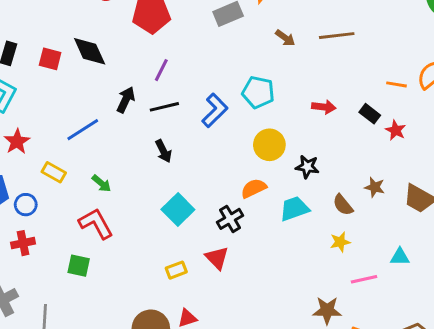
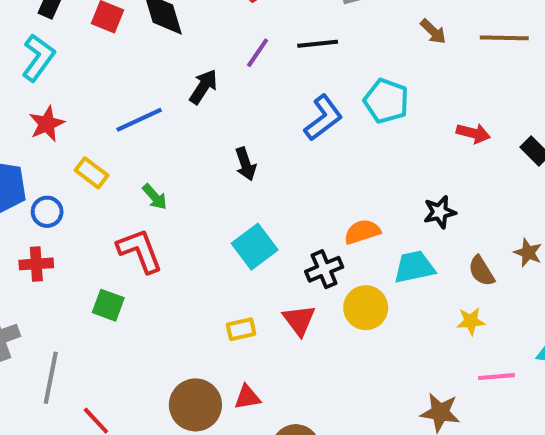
black line: (164, 107) -> (318, 44), moved
yellow circle: (269, 145) -> (366, 308), moved
black star: (307, 167) -> (440, 212), turned -30

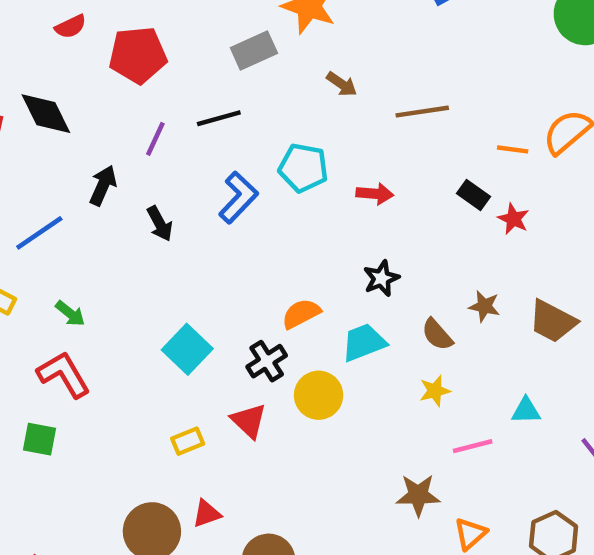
brown line: (504, 38) -> (422, 112), moved
red arrow: (473, 133) -> (375, 194), moved
black arrow: (246, 164) -> (160, 224), moved

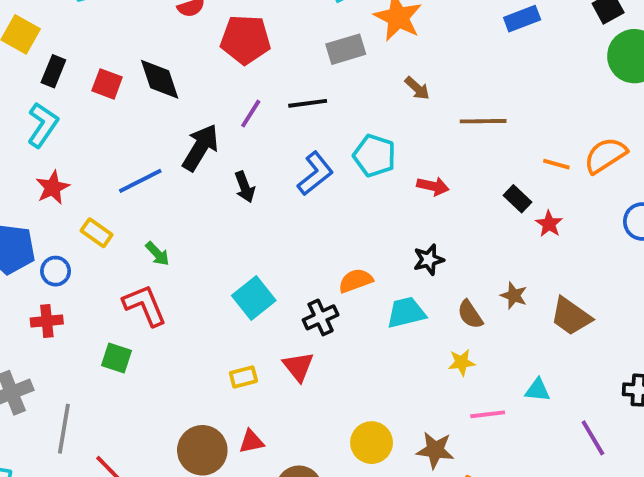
black arrow: (103, 185) -> (200, 148), size x1.4
yellow circle: (319, 395) -> (372, 443), moved

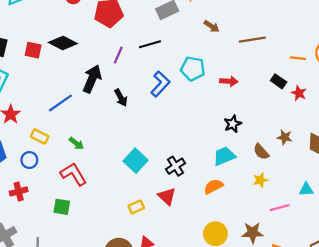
black diamond: (160, 79) -> (63, 43), turned -36
blue circle: (56, 271) -> (29, 160), moved
orange semicircle: (356, 281) -> (213, 186), moved

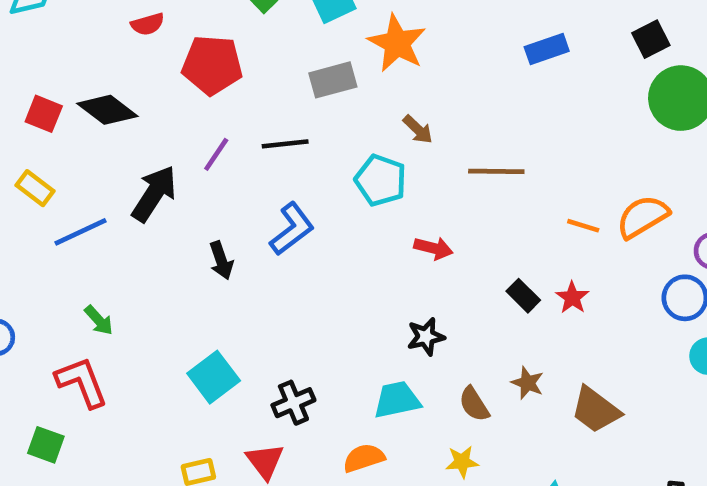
cyan pentagon: (193, 69) -> (381, 180), moved
black rectangle: (279, 81) -> (523, 296), moved
black arrow: (121, 98) -> (221, 260), moved
yellow rectangle: (40, 137) -> (35, 188), moved

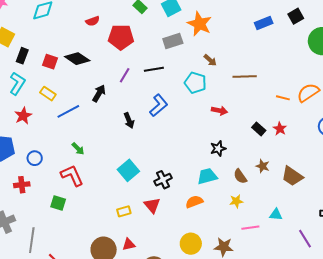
black square: (651, 39) -> (296, 16), moved
black arrow: (154, 194) -> (99, 93), size x0.7

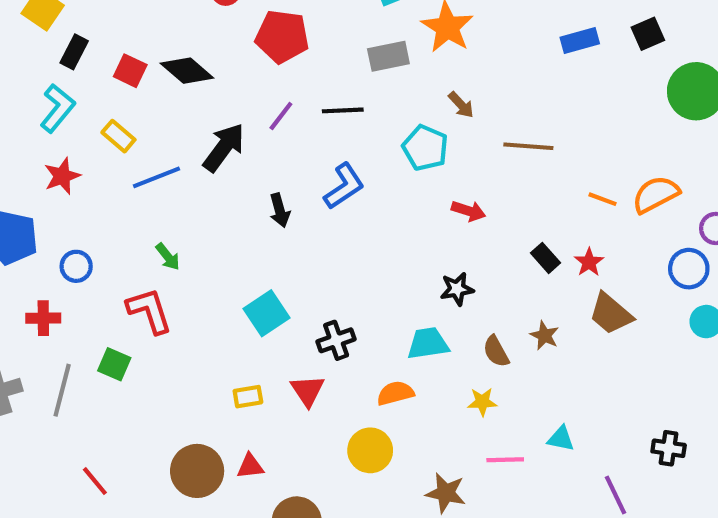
black arrow: (99, 93) -> (224, 147), size x1.4
brown trapezoid: (292, 176) -> (611, 314), moved
gray line: (32, 240) -> (62, 390), moved
yellow circle: (191, 244) -> (370, 450), moved

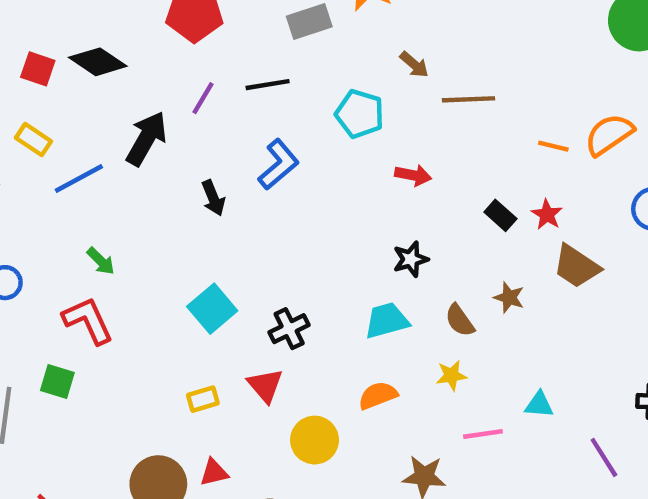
brown arrow: (461, 105) -> (414, 65), moved
orange semicircle: (395, 393) -> (378, 395), moved
yellow circle: (370, 450) -> (315, 440), moved

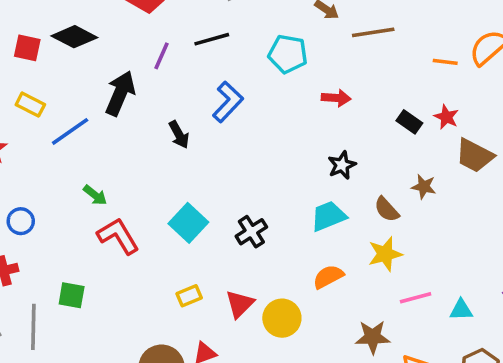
red L-shape: (88, 320) -> (118, 236), moved
yellow star: (451, 375) -> (385, 254), size x1.4
red triangle: (265, 385) -> (240, 304), moved, turned 32
cyan triangle: (539, 405) -> (461, 310), moved

